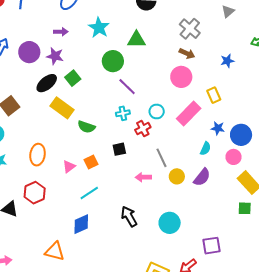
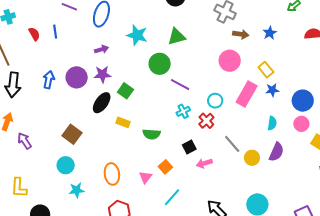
brown arrow: (187, 53) -> (241, 34), moved
yellow rectangle: (62, 108) -> (123, 122), size x0.6
blue star: (218, 128) -> (272, 90), moved
pink arrow: (143, 177) -> (204, 163), moved

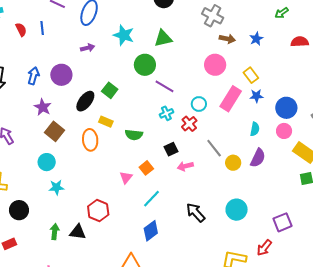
purple star: (102, 74) -> (43, 107), moved, turned 30
orange ellipse: (112, 174) -> (90, 140), moved

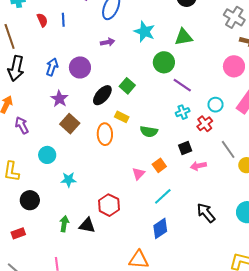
cyan circle: (47, 162) -> (47, 155), moved

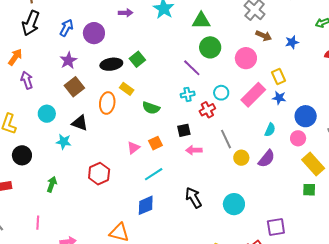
green circle: (164, 62) -> (210, 47), moved
black ellipse: (102, 95) -> (111, 64), turned 30
black triangle: (87, 225) -> (80, 123), moved

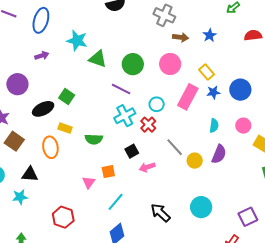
green triangle: (201, 21) -> (98, 59), moved, turned 36
cyan cross: (188, 94) -> (125, 116), size x1.5
blue circle: (306, 116) -> (240, 90), moved
orange square: (156, 143) -> (108, 172), turned 32

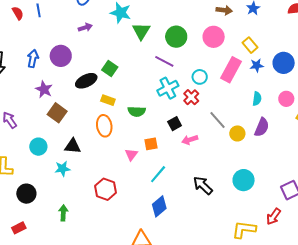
green triangle: (98, 59) -> (141, 31), turned 42
orange ellipse: (50, 147) -> (104, 126), moved

